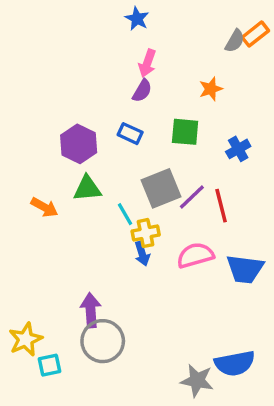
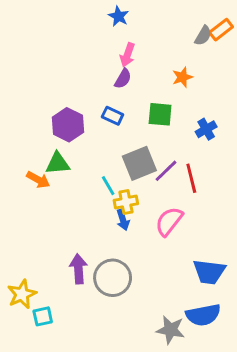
green triangle: (87, 188) -> (58, 163), moved
pink semicircle: (195, 255) -> (169, 221), turned -36
blue trapezoid: (245, 269) -> (209, 272), moved
gray circle: (103, 341) -> (113, 278), moved

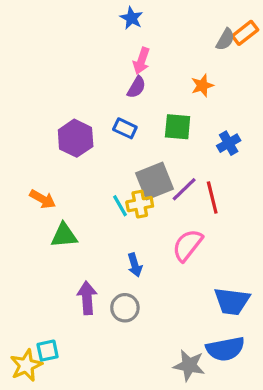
green triangle: (58, 163) -> (64, 235), moved
yellow cross: (126, 202) -> (140, 204), moved
blue arrow: (123, 220) -> (135, 265), moved
gray circle: (113, 278) -> (125, 308), size x0.7
yellow star: (22, 294) -> (26, 365), moved

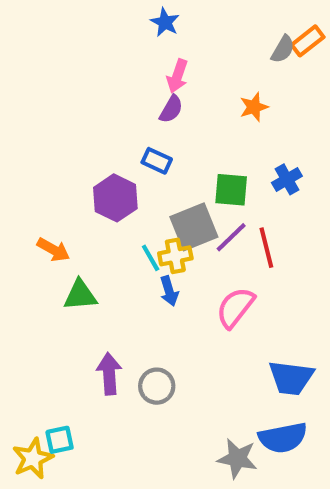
green square: (178, 127) -> (231, 190), moved
purple hexagon: (76, 138) -> (115, 198), moved
blue arrow: (135, 265) -> (169, 291), moved

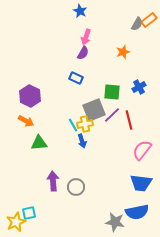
purple hexagon: (115, 198) -> (30, 96), moved
pink semicircle: (235, 308) -> (142, 150), moved

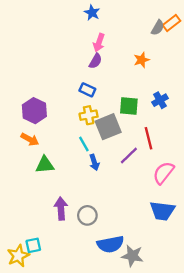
purple line: (112, 115) -> (129, 156), moved
yellow cross: (85, 124) -> (89, 115), moved
blue semicircle: (137, 212) -> (110, 244), moved

